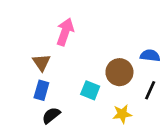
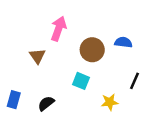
blue semicircle: (150, 55) -> (123, 42), moved
brown circle: (119, 72) -> (92, 50), moved
blue rectangle: (41, 90) -> (14, 100), moved

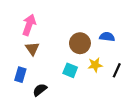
pink arrow: (59, 29) -> (29, 25), moved
blue rectangle: (14, 100) -> (20, 75), moved
yellow star: (110, 102) -> (95, 65), moved

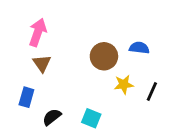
cyan square: (70, 70) -> (91, 118), moved

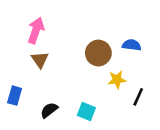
black line: (152, 92) -> (138, 97), moved
blue rectangle: (26, 97) -> (15, 96), moved

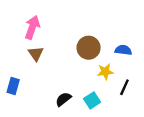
blue semicircle: (132, 45) -> (123, 50), moved
black semicircle: (49, 110) -> (63, 99), moved
cyan square: (86, 112) -> (92, 100), moved, turned 35

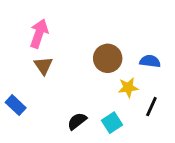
blue rectangle: (13, 86) -> (16, 105), turned -63

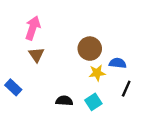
blue semicircle: (150, 61) -> (118, 63), moved
yellow star: (128, 88) -> (97, 73), moved
black semicircle: (77, 121) -> (64, 101), turned 42

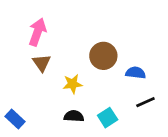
yellow star: (97, 73) -> (73, 84), moved
blue rectangle: (13, 87) -> (15, 119), moved
black line: (126, 89) -> (145, 102), turned 42

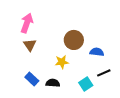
yellow star: (73, 84) -> (62, 62), moved
cyan square: (108, 118) -> (86, 84), moved
blue rectangle: (15, 119) -> (32, 79), moved

